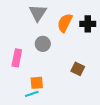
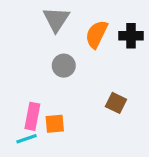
pink rectangle: (17, 58) -> (32, 116), moved
cyan line: (32, 94) -> (26, 139), moved

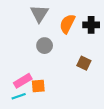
brown square: (116, 103) -> (84, 63), moved
pink rectangle: (32, 116) -> (23, 81), turned 48

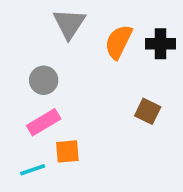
gray circle: (45, 46) -> (44, 80), moved
pink rectangle: (23, 81) -> (44, 122), moved

